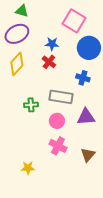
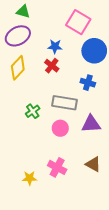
green cross: (31, 105) -> (33, 111), turned -32
pink cross: (58, 146) -> (57, 167), moved
brown triangle: (88, 155) -> (93, 164), turned -42

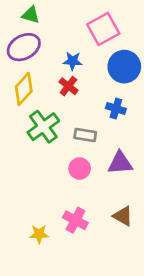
pink square: (78, 22) -> (103, 29), turned 30
gray rectangle: (65, 103) -> (85, 135), size x0.7
green cross: (33, 111) -> (43, 127), moved, size x1.6

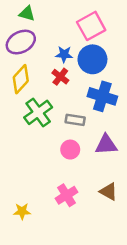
blue circle: (124, 67) -> (92, 59), moved
blue cross: (116, 108) -> (102, 96), size x1.6
pink cross: (75, 220) -> (67, 195), turned 30
yellow star: (39, 234) -> (22, 211), moved

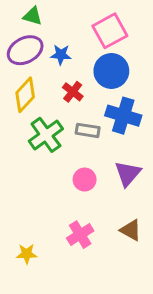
blue star: (64, 54) -> (61, 55), moved
gray rectangle: (75, 120) -> (88, 130), moved
purple triangle: (106, 145) -> (128, 174), turned -45

